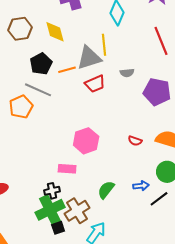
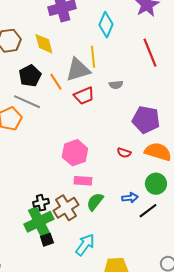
orange line: (67, 70) -> (56, 82), turned 72
purple pentagon: (157, 92) -> (146, 120), moved
pink rectangle: (67, 169) -> (83, 181), moved
brown cross: (77, 211) -> (66, 208), moved

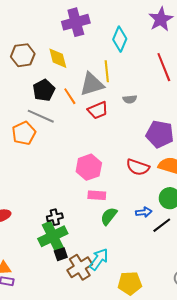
red semicircle: (124, 153) -> (138, 167), size x1.6
brown cross: (66, 208) -> (80, 267), moved

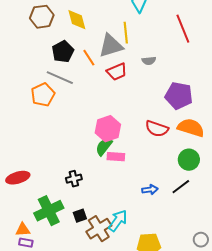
blue arrow: (144, 212) -> (150, 190), moved
green semicircle: (109, 216) -> (104, 147), moved
green cross: (53, 236) -> (49, 211), moved

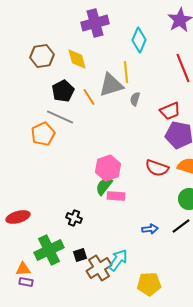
gray semicircle: (149, 61) -> (135, 99), moved, turned 112
red trapezoid: (117, 72) -> (170, 111), moved
black cross: (74, 179) -> (74, 218), turned 35

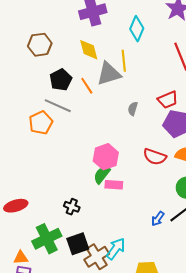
yellow diamond: (77, 59) -> (89, 50), moved
gray semicircle: (135, 99) -> (133, 109), moved
blue arrow: (150, 229) -> (158, 219), moved, turned 133
black square: (80, 255) -> (78, 244), size x1.6

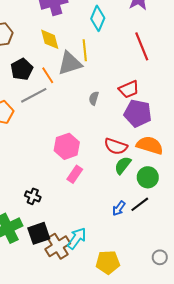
gray line: (58, 106) -> (34, 95), moved, turned -52
green semicircle: (102, 175) -> (123, 165), moved
pink rectangle: (114, 185) -> (75, 174), turned -60

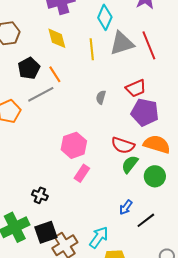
gray triangle: (70, 63) -> (122, 43), moved
black line: (140, 204) -> (146, 220), moved
cyan arrow: (77, 238) -> (99, 237), moved

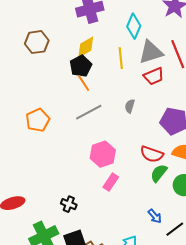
yellow diamond: (57, 38) -> (86, 47), turned 75
black pentagon: (29, 68) -> (81, 66), moved
red trapezoid: (136, 88) -> (154, 76), moved
gray line: (41, 94) -> (89, 112), moved
blue arrow: (126, 207) -> (155, 216), turned -77

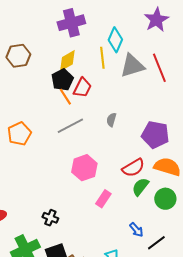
yellow line: (121, 58) -> (102, 58), moved
red trapezoid: (154, 76) -> (82, 88), moved, turned -40
red semicircle: (152, 154) -> (133, 168), turned -50
pink rectangle: (111, 182) -> (103, 199), moved

